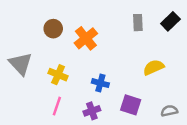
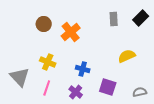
gray triangle: (21, 64) -> (20, 77), moved
purple cross: (92, 111) -> (76, 92), turned -32

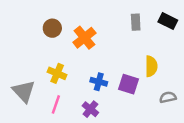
black rectangle: (141, 18) -> (168, 21), turned 70
yellow semicircle: (127, 56) -> (151, 66), turned 114
purple square: (108, 87) -> (129, 84), moved
gray semicircle: (140, 92) -> (168, 97), moved

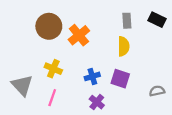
brown circle: (52, 28) -> (49, 26), size x1.5
yellow semicircle: (151, 66) -> (124, 46), moved
blue cross: (99, 82) -> (92, 76), turned -32
purple cross: (90, 109) -> (97, 102), moved

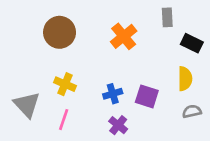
black rectangle: (157, 20) -> (192, 43), moved
gray rectangle: (127, 21) -> (167, 17), moved
orange cross: (79, 35) -> (124, 36), moved
yellow semicircle: (124, 46) -> (185, 79), moved

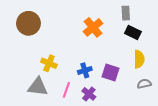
brown circle: (60, 32) -> (28, 23), moved
black rectangle: (192, 43) -> (133, 33), moved
gray triangle: (27, 105) -> (38, 87), moved, turned -40
pink line: (64, 120) -> (66, 90), moved

